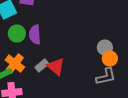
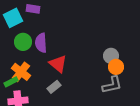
gray rectangle: (42, 66) -> (54, 87), moved
red triangle: (56, 67) -> (58, 64), moved

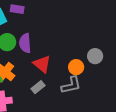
orange circle: (116, 67) -> (76, 67), moved
gray L-shape: (112, 85) -> (71, 85), moved

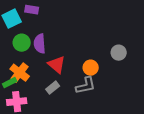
gray circle: (95, 56) -> (119, 53), moved

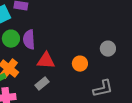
red triangle: (57, 65) -> (46, 61), turned -36
gray L-shape: (86, 86) -> (103, 89), moved

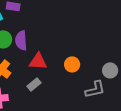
gray circle: (108, 49) -> (110, 70), moved

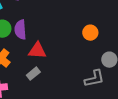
orange circle: (72, 64) -> (90, 33), moved

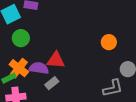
purple semicircle: (20, 30) -> (39, 68), moved, turned 102

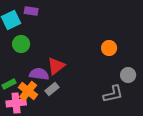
red triangle: (56, 60) -> (56, 66), turned -42
orange cross: (19, 68) -> (28, 91), moved

